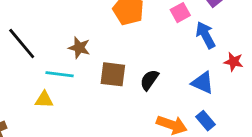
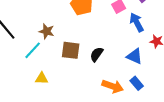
cyan line: (60, 74) -> (33, 50), turned -54
yellow triangle: (44, 100) -> (42, 78), moved

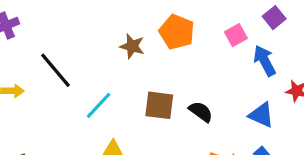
brown star: (47, 31) -> (132, 46), moved
black semicircle: (97, 54) -> (201, 112), turned 91

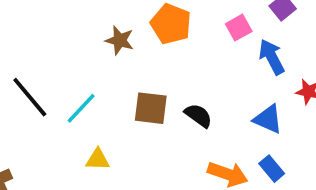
black line: (56, 70) -> (30, 97), moved

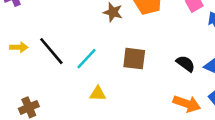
black semicircle: (198, 115) -> (186, 64), moved

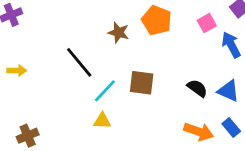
black line: (51, 51) -> (79, 62), moved
cyan line: (87, 59) -> (105, 91), moved

